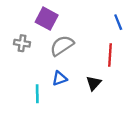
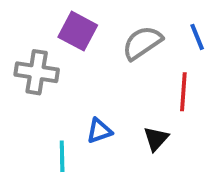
gray cross: (22, 43) -> (37, 72), size x1.5
gray semicircle: (62, 46) -> (142, 43), moved

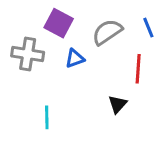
blue triangle: (99, 131) -> (75, 58), moved

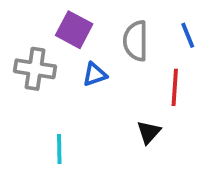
gray semicircle: (107, 32) -> (136, 41), turned -56

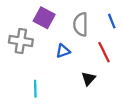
blue triangle: (95, 74) -> (63, 51), moved
red line: (175, 87) -> (104, 52), turned -30

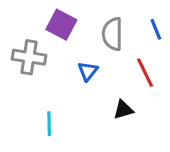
blue triangle: (63, 51) -> (88, 71), turned -32
black triangle: (88, 79) -> (123, 110), turned 32

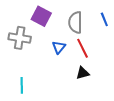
red line: (145, 73) -> (83, 48), moved
cyan line: (49, 124) -> (22, 85), moved

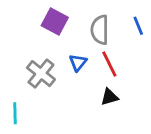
gray cross: (20, 38) -> (41, 74), moved, turned 30
cyan line: (22, 85) -> (15, 113), moved

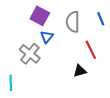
blue triangle: (78, 63) -> (47, 37), moved
red line: (109, 64) -> (91, 50), moved

